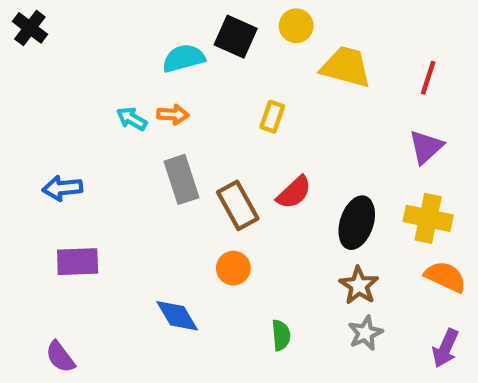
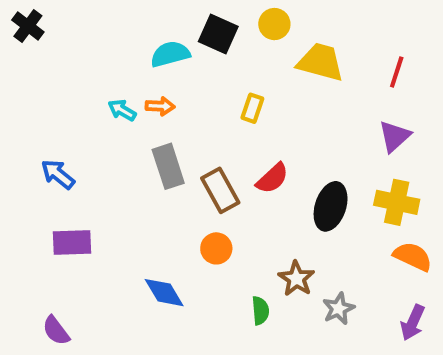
blue arrow: (62, 188) -> (58, 174), turned 45
brown star: (359, 285) -> (296, 279), moved

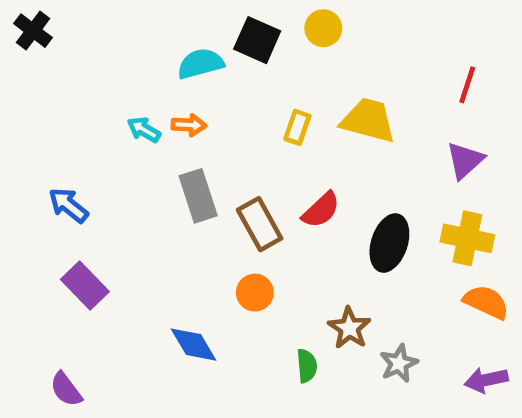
yellow trapezoid: (320, 62) -> (368, 120), moved
purple rectangle: (72, 242) -> (85, 286), turned 48
purple arrow: (413, 323) -> (486, 380), turned 54

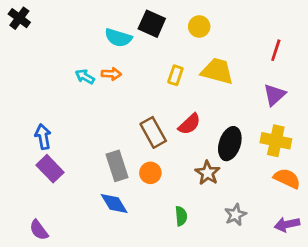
yellow circle: (323, 28) -> (199, 26), moved
cyan semicircle: (201, 64) -> (118, 38), turned -148
gray rectangle: (198, 196) -> (117, 166), moved
blue arrow: (68, 205) -> (43, 137), moved, turned 40
brown star: (349, 328) -> (208, 173), moved

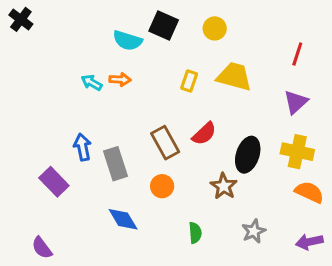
blue arrow: (43, 137) -> (82, 147), moved
gray rectangle: (117, 166) -> (116, 164), moved

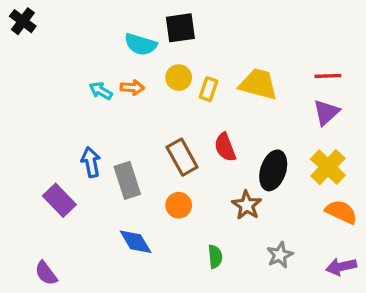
black square: (164, 25) -> (180, 28), turned -32
yellow circle: (215, 28) -> (179, 78), moved
red line: (297, 54) -> (328, 76), moved, turned 70
red semicircle: (204, 134) -> (225, 147), turned 112
yellow cross: (297, 152) -> (328, 167), turned 32

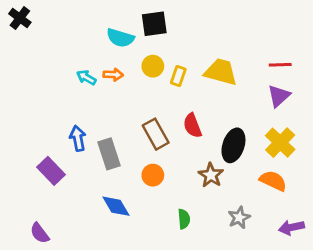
orange semicircle: (341, 212) -> (273, 181), moved

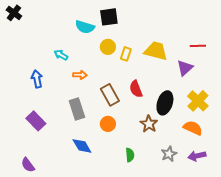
orange arrow: (113, 75) -> (80, 75), moved
purple triangle: (279, 96) -> (185, 68), moved
blue arrow: (78, 138) -> (37, 79), moved
purple arrow: (291, 227) -> (197, 156), moved

